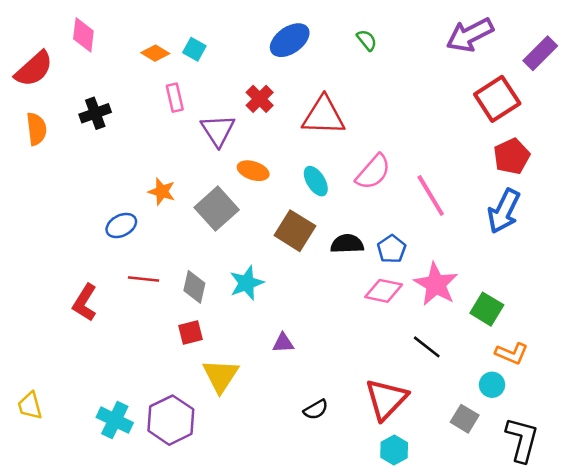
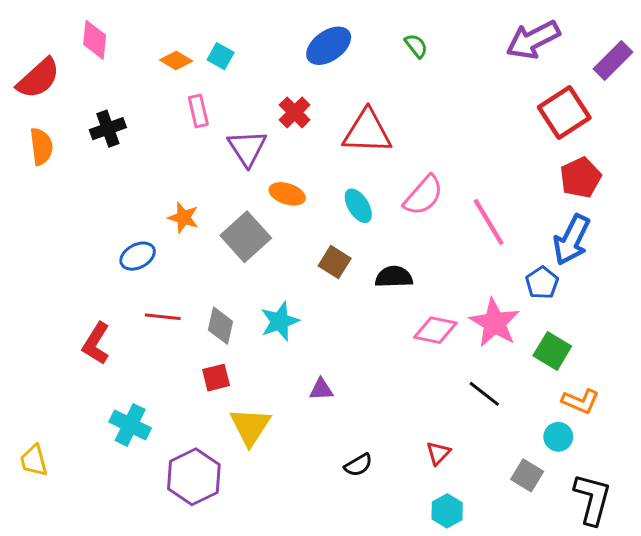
brown square: (295, 231) -> (335, 262), size x0.7
blue pentagon: (392, 249) -> (542, 283), moved
red triangle: (386, 399) -> (438, 453), size x0.5
cyan cross: (115, 420) -> (130, 425), moved

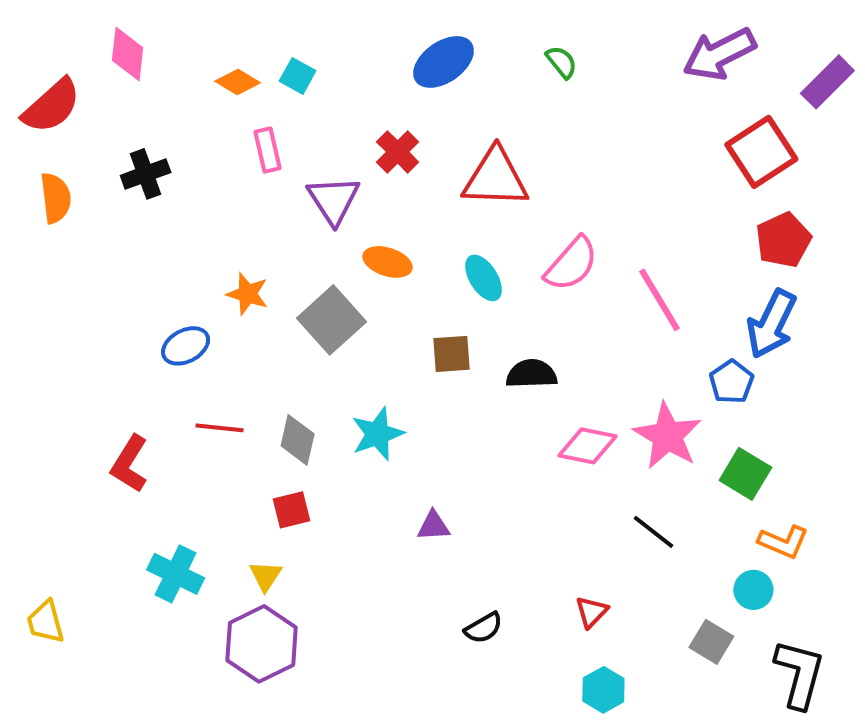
brown square: (335, 262) -> (451, 354), turned -36
yellow triangle: (250, 426) -> (266, 576), moved, size x0.6

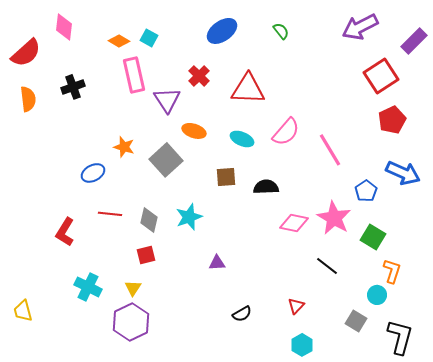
pink rectangle: (268, 150) -> (134, 75), size x1.6
cyan ellipse: (483, 278) -> (242, 139), turned -35
blue arrow: (771, 324) -> (403, 173), moved, turned -92
orange L-shape: (783, 542) -> (392, 271), turned -95

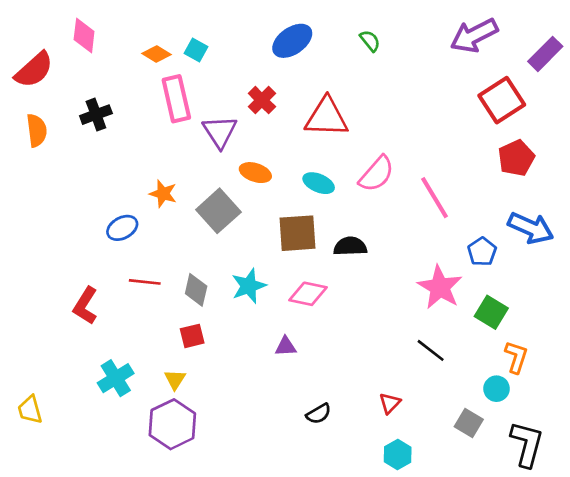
brown square: (226, 177) -> (298, 233), size x1.5
pink diamond: (294, 223) -> (308, 294), moved
cyan cross: (88, 287) -> (116, 378), turned 32

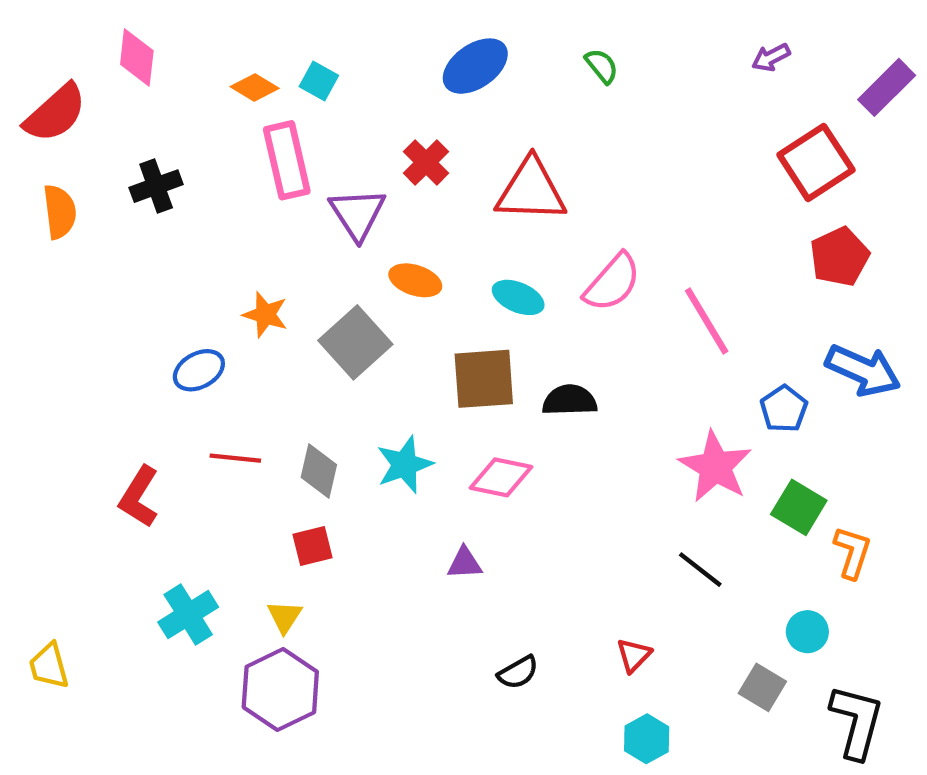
purple arrow: (474, 36) -> (771, 57), size x0.5
orange L-shape: (516, 357) -> (852, 552), moved

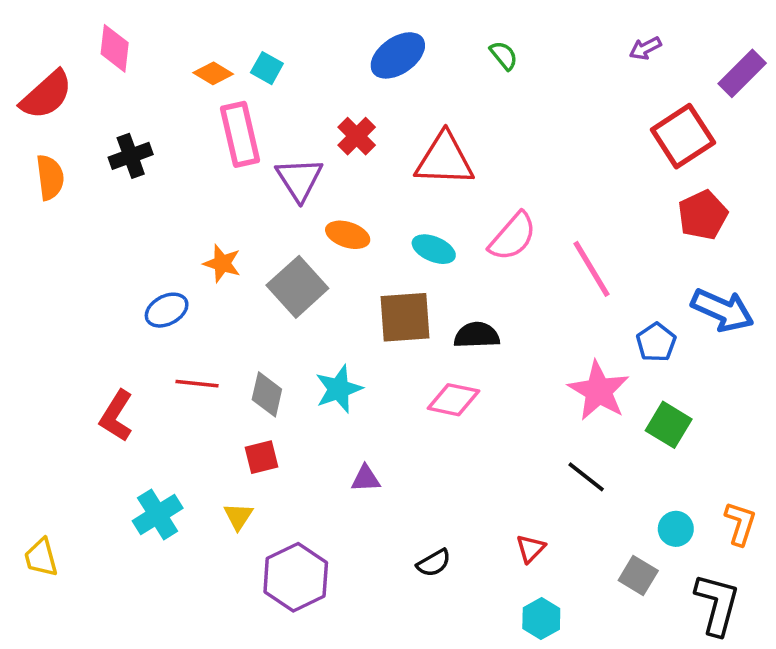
pink diamond: (501, 477) -> (453, 400), moved
orange L-shape: (852, 552) -> (740, 523), moved
purple triangle: (465, 563) -> (366, 479), moved
purple hexagon: (280, 690) -> (296, 577), moved

